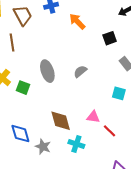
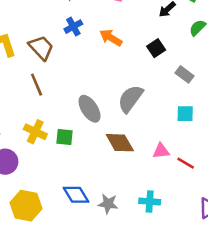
gray semicircle: (80, 71) -> (130, 99), size x1.6
brown diamond: (61, 121) -> (120, 143), moved
cyan cross: (76, 144) -> (150, 201), moved

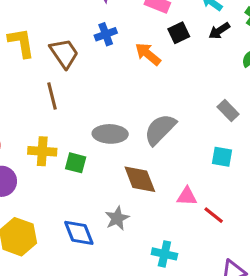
black square: (156, 48) -> (179, 33), moved
gray ellipse: (90, 109) -> (110, 134), turned -64
yellow cross: (35, 132) -> (42, 151), turned -30
gray star: (108, 204) -> (117, 218), moved, turned 30

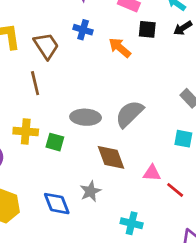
black square: (179, 33) -> (147, 29), turned 30
blue cross: (106, 34) -> (83, 30), turned 36

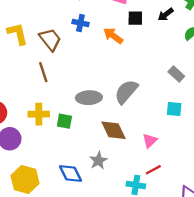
pink triangle: (152, 173) -> (150, 141), turned -42
red line: (175, 190) -> (153, 170), moved, turned -63

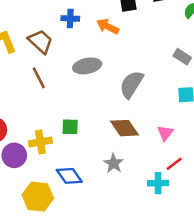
gray ellipse: (89, 98) -> (87, 66), moved
yellow cross: (39, 114) -> (40, 142), moved
blue diamond: (70, 174) -> (69, 176), moved

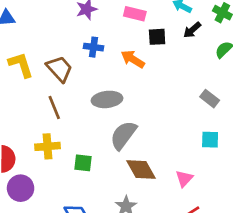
gray semicircle: (131, 84) -> (123, 135), moved
yellow cross: (40, 142) -> (48, 146), moved

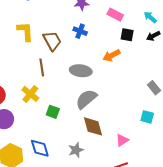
orange arrow: (133, 59) -> (112, 55), moved, turned -72
yellow cross: (48, 146) -> (30, 94), turned 30

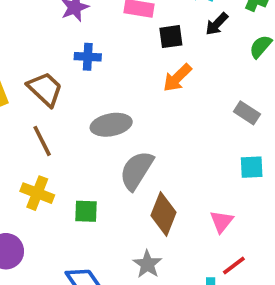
orange arrow: (112, 55) -> (177, 78), moved
brown diamond: (93, 126) -> (163, 214), turned 55

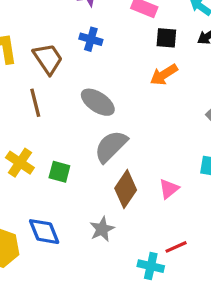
gray ellipse: (111, 125) -> (98, 102), turned 32
yellow cross: (37, 193) -> (20, 163), moved
pink triangle: (222, 221) -> (169, 189), moved

